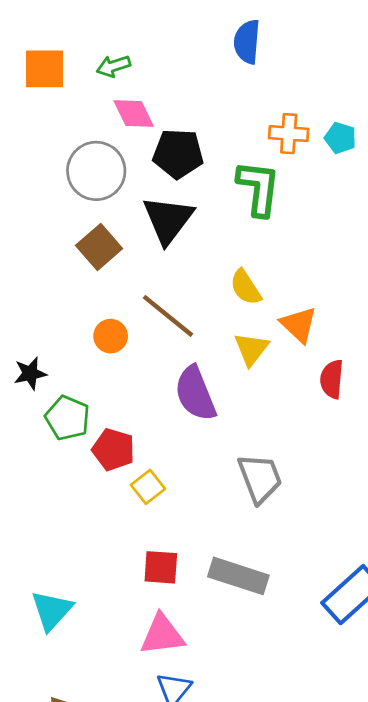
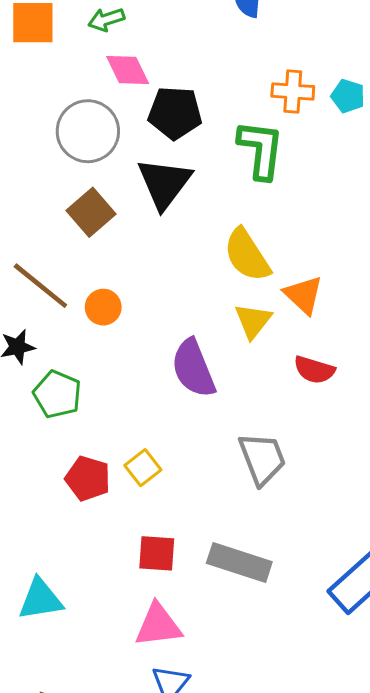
yellow semicircle: (246, 287) -> (247, 255), size x1.4
brown line: (168, 316) -> (40, 286), moved
red semicircle: (332, 379) -> (314, 370), moved, turned -78
red pentagon: (113, 450) -> (88, 478), moved
cyan triangle: (52, 610) -> (40, 599), turned 39

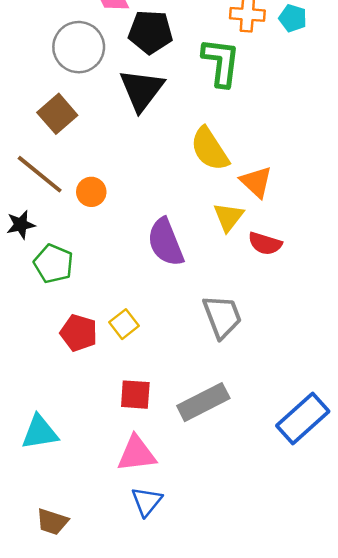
brown square: (91, 212) -> (57, 114), moved
yellow triangle: (253, 321) -> (228, 217), moved
gray rectangle: (239, 563) -> (203, 402), turned -45

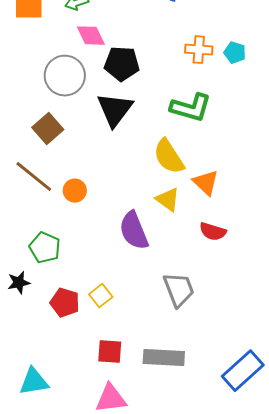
green L-shape: (221, 62) -> (191, 108), moved, turned 99
yellow triangle: (228, 217) -> (168, 200), moved, turned -32
black star: (21, 225) -> (19, 283), moved
gray rectangle: (203, 402) -> (164, 358), turned 30

